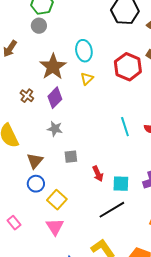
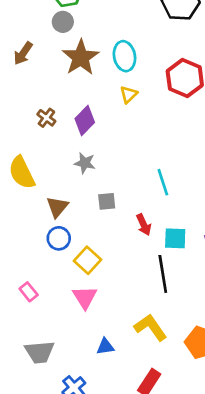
brown star: (53, 67) -> (81, 57), moved
cyan line: (125, 127) -> (163, 182), moved
black line: (112, 210) -> (163, 274), turned -68

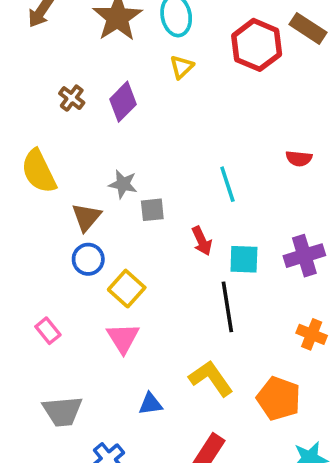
gray star: (85, 163) -> (123, 184), moved

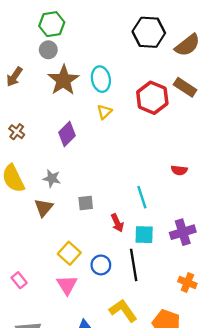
brown cross: (72, 98) -> (17, 132), moved
gray star: (123, 184) -> (52, 178), moved
cyan line: (227, 184) -> (142, 197), moved
blue circle: (88, 259) -> (101, 265), moved

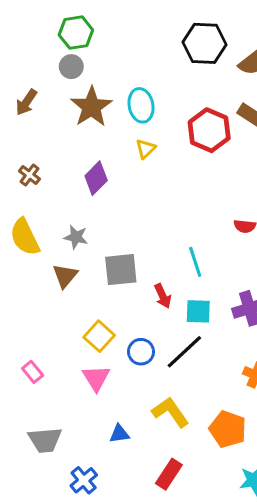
gray square: (86, 203) -> (121, 270), size x1.6
black line: (134, 265) -> (184, 352), turned 56

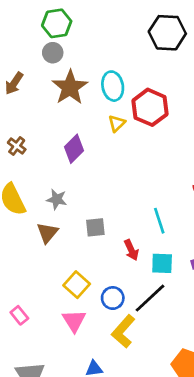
red hexagon: (209, 130) -> (150, 107), moved
gray square: (121, 270) -> (95, 227), size x0.7
yellow L-shape: (170, 412) -> (123, 331), moved, turned -104

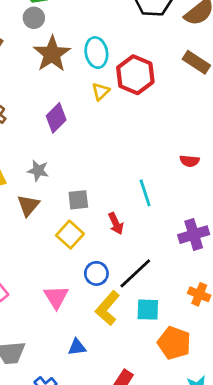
cyan square: (162, 263) -> (148, 310), moved
yellow square: (77, 285) -> (70, 235), moved

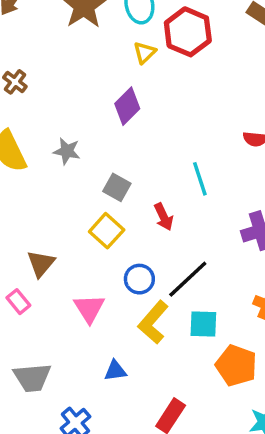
purple diamond: (56, 118) -> (127, 106), moved
gray square: (78, 200) -> (117, 187), turned 35
brown triangle: (28, 205) -> (41, 264), moved

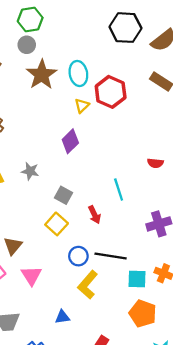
black line: (188, 279) -> (111, 256), turned 52
pink triangle: (89, 308) -> (31, 276), moved
cyan square: (203, 324) -> (137, 279), moved

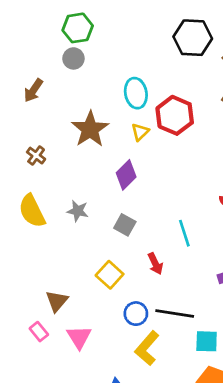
brown star: (42, 75) -> (90, 129), moved
gray square: (63, 195) -> (125, 225), moved

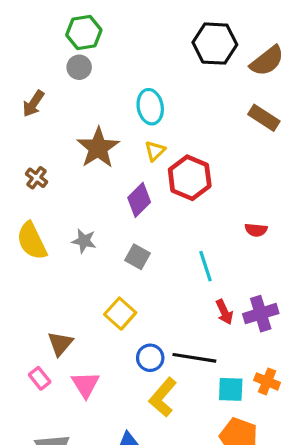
red hexagon: (175, 115) -> (190, 178), moved
red arrow: (155, 264) -> (224, 312), moved

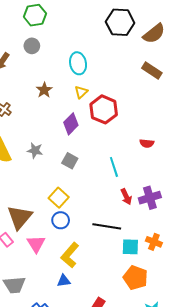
gray circle: (79, 67) -> (32, 46), moved
brown star: (98, 148) -> (44, 90), size x0.6
brown triangle: (60, 344) -> (20, 217), size x1.5
blue circle: (150, 358) -> (61, 220), moved
yellow L-shape: (163, 397) -> (70, 255), moved

